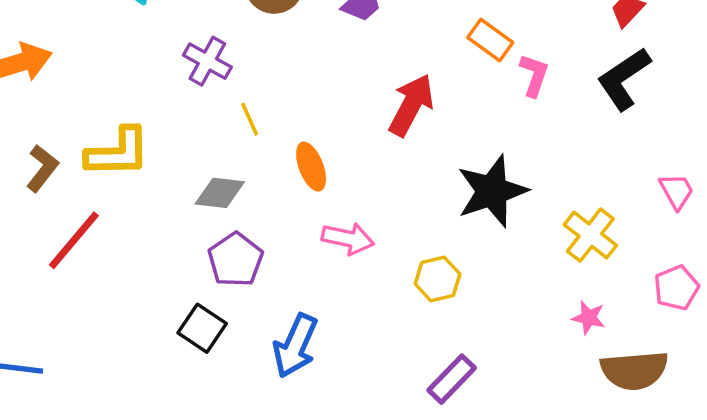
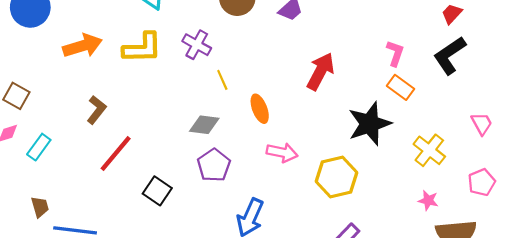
orange rectangle: (490, 40) -> (401, 87), moved
yellow L-shape: (118, 152) -> (142, 48), moved
yellow hexagon: (438, 279) -> (336, 177), size x1.5
black square: (202, 328) -> (157, 191), moved

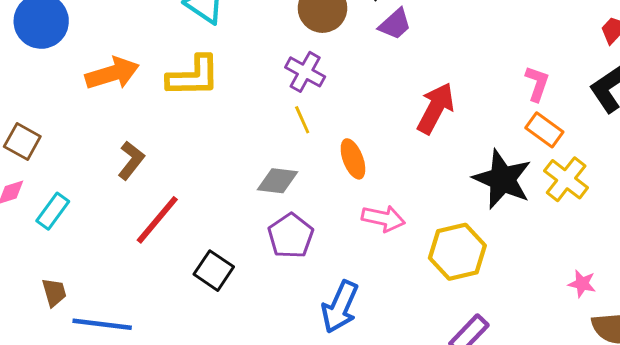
purple cross: (197, 45) -> (305, 72), moved
black star: (370, 124) -> (502, 179), turned -30
yellow cross: (429, 150) -> (566, 179), moved

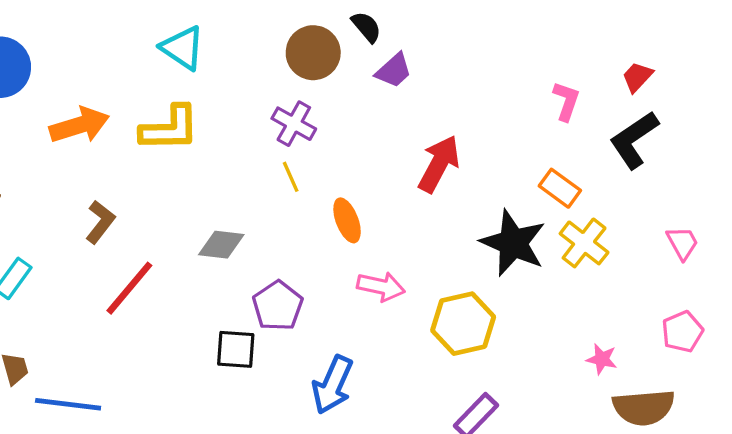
pink L-shape: (537, 84) -> (566, 101), moved
gray diamond: (278, 181) -> (221, 245), moved
black square: (214, 271) -> (236, 349), moved, turned -30

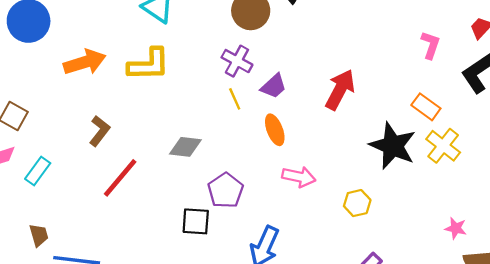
purple trapezoid: (394, 70) -> (274, 86), moved
yellow hexagon: (463, 324) -> (357, 203), size x0.6

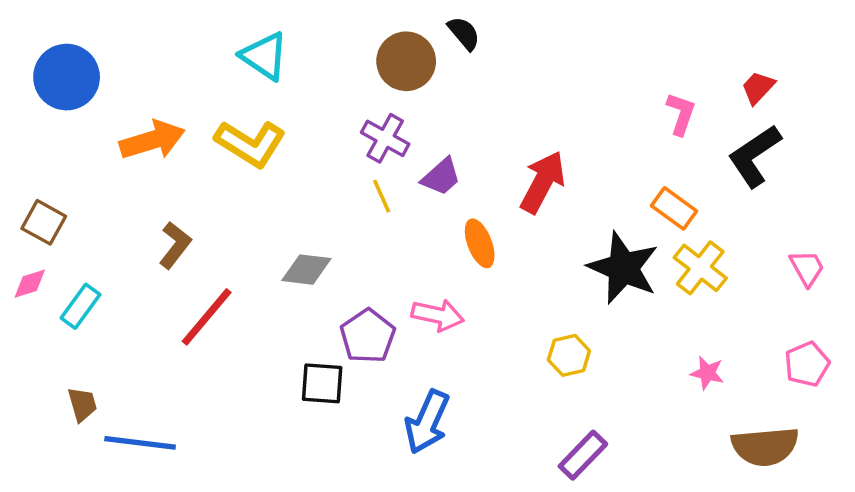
yellow L-shape: (149, 64) -> (250, 144), turned 33
orange ellipse: (275, 130) -> (480, 243), moved
pink arrow: (299, 177) -> (438, 315), moved
pink star: (456, 228) -> (707, 373), moved

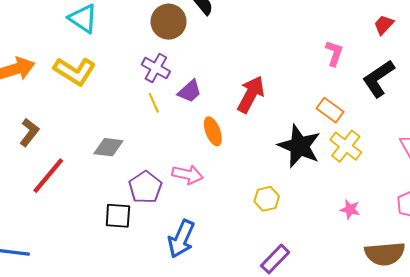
red trapezoid: (758, 88) -> (384, 25), moved

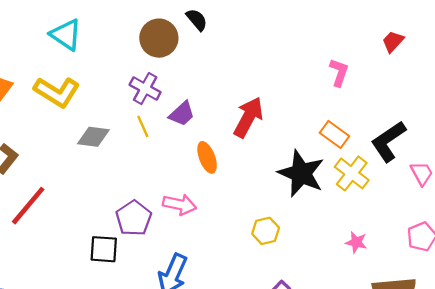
black L-shape: (378, 79) -> (388, 141), moved
gray diamond: (108, 147) -> (93, 137), moved

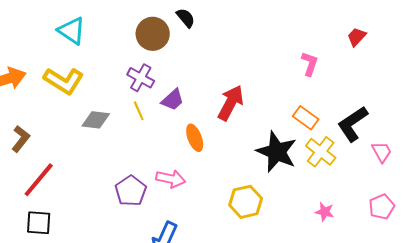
yellow hexagon: (266, 231) -> (246, 202), size x1.4
black square: (104, 249) -> (39, 223), moved

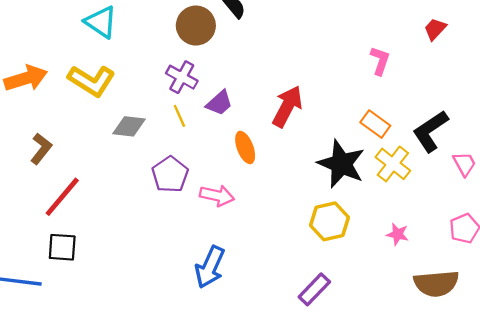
purple pentagon: (131, 191) -> (170, 174), moved
yellow hexagon: (246, 202) -> (330, 221), moved

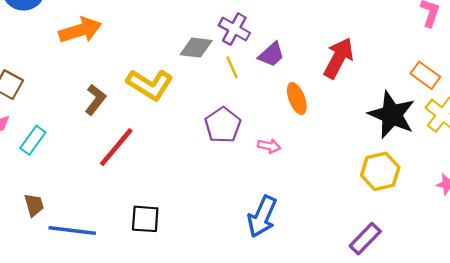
yellow L-shape: (91, 81) -> (150, 85), moved
gray diamond: (129, 126) -> (196, 48), moved
pink arrow: (217, 196) -> (269, 146), size x0.7
black square: (62, 247) -> (145, 219), moved

